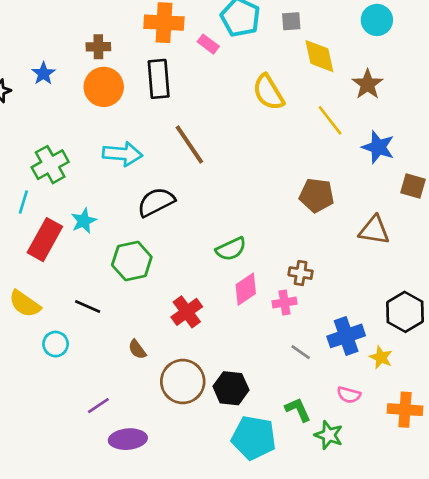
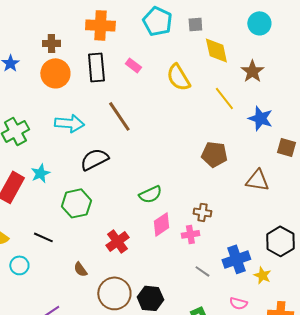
pink rectangle: (208, 44) -> (133, 65), moved

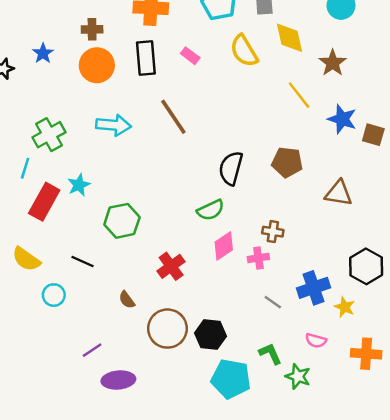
yellow semicircle: (178, 77) -> (244, 51), moved
brown square: (286, 147) -> (373, 135), moved
black semicircle: (94, 159) -> (231, 168), moved, turned -48

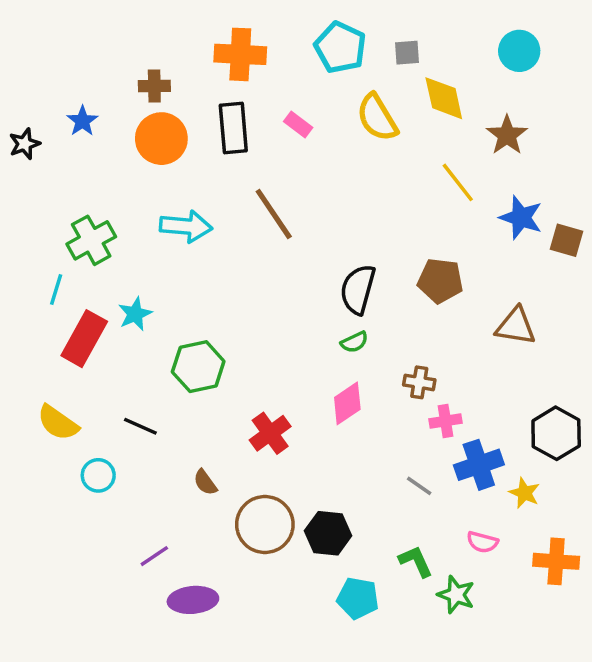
green semicircle: (211, 210) -> (354, 342), moved, size x0.7
pink cross: (258, 258) -> (446, 421), moved
cyan pentagon: (231, 379) -> (358, 598), size x0.7

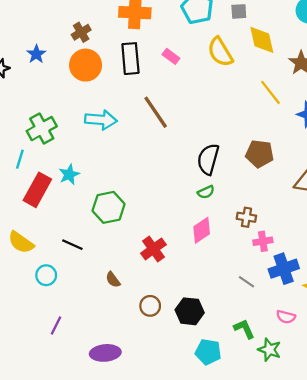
brown cross: (154, 86) -> (81, 32), turned -30
brown circle: (265, 524) -> (150, 306), size x0.6
purple line: (154, 556) -> (56, 326), moved, turned -30

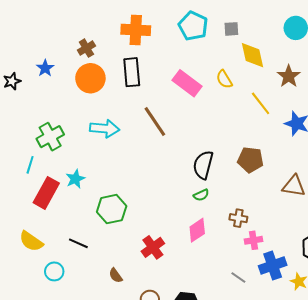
yellow semicircle: (220, 52) -> (224, 79), moved, size x0.7
pink rectangle: (171, 56) -> (187, 83), moved, size x1.8

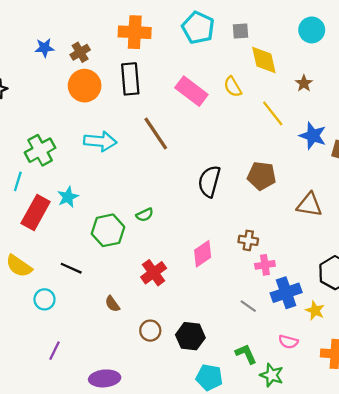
blue star: (45, 68) -> (44, 48), moved, turned 30
brown star: (289, 76) -> (304, 83), size x0.7
green semicircle: (201, 195) -> (145, 215), moved

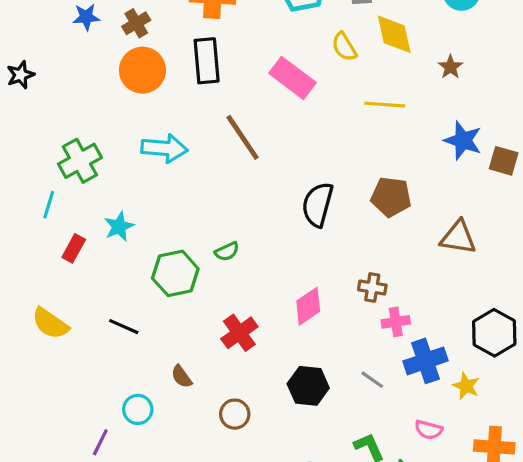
yellow semicircle: (233, 87) -> (344, 47), moved
yellow line: (273, 113) -> (385, 105), moved, turned -48
red rectangle: (36, 213) -> (74, 248), size x0.6
cyan circle: (44, 299) -> (138, 409), moved
black hexagon: (190, 336) -> (308, 386), moved

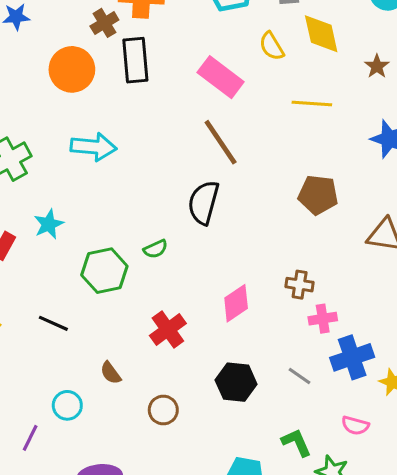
brown cross: (136, 23) -> (104, 23), moved
brown line: (243, 137) -> (221, 142), moved
black semicircle: (318, 205) -> (204, 203), moved

